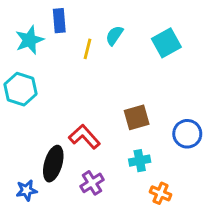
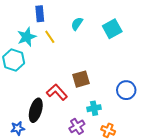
cyan star: (29, 40) -> (27, 37), moved
yellow line: (88, 49) -> (50, 37), moved, turned -48
brown square: (137, 117) -> (81, 79), moved
purple cross: (92, 183) -> (77, 126), moved

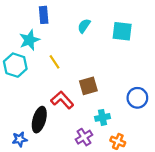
cyan square: (112, 29) -> (122, 31), turned 36
yellow line: (50, 37) -> (55, 62), moved

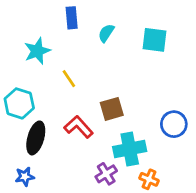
blue rectangle: (44, 15) -> (72, 18), moved
cyan hexagon: (15, 65) -> (19, 103), moved
cyan cross: (103, 117) -> (130, 149), size x1.6
black ellipse: (39, 120) -> (36, 138), moved

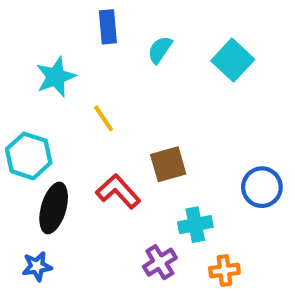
cyan square: (155, 40) -> (233, 60), turned 36
cyan cross: (130, 149) -> (195, 225), size x0.7
orange cross: (149, 179) -> (224, 270), turned -30

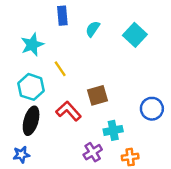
cyan hexagon: (29, 156) -> (31, 87), moved

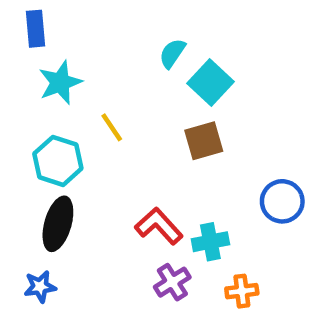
blue rectangle: (62, 16) -> (35, 29), moved
cyan square: (135, 35) -> (210, 82), moved
brown square: (97, 95) -> (204, 141), moved
red L-shape: (68, 111) -> (159, 226), moved

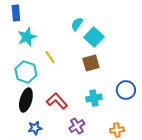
red L-shape: (159, 226) -> (57, 101), moved
cyan cross: (210, 242) -> (94, 98), moved
blue star: (40, 287) -> (35, 128), moved
orange cross: (242, 291) -> (117, 130), moved

